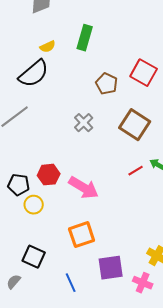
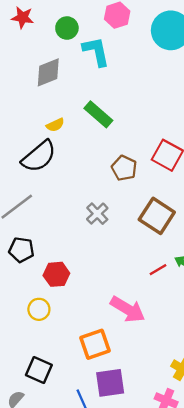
green rectangle: (85, 38) -> (98, 114), turned -65
black pentagon: (19, 185) -> (21, 250), moved
pink arrow: (84, 188) -> (128, 309), moved
purple square: (111, 268) -> (110, 383), moved

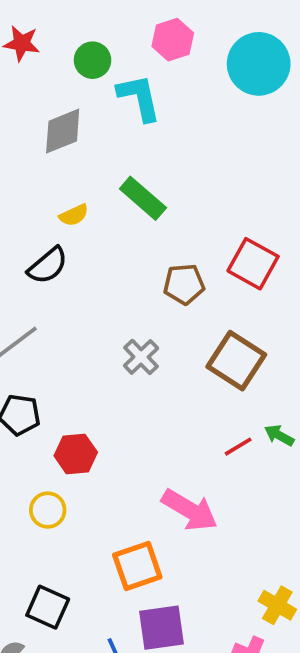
black semicircle: (39, 156) -> (48, 265), size x0.7
brown pentagon: (124, 168) -> (184, 284), turned -30

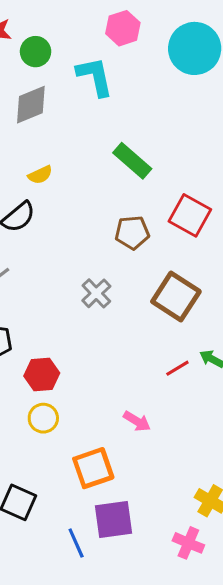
green circle: (93, 60) -> (36, 52), moved
green rectangle: (143, 198) -> (132, 161), moved
yellow circle: (48, 510) -> (43, 418), moved
pink arrow: (190, 510) -> (137, 421), size x0.6

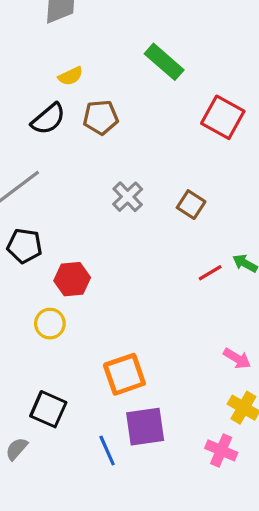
brown pentagon: (132, 233) -> (101, 117), moved
brown square: (176, 296) -> (191, 205), moved, size x0.6
yellow circle: (43, 418) -> (50, 324), moved
pink arrow: (137, 421) -> (237, 358), moved

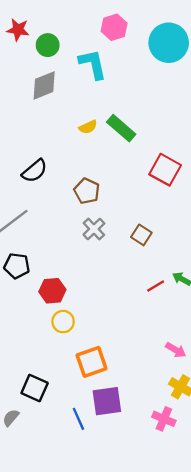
yellow semicircle: (71, 76) -> (88, 127), moved
brown pentagon: (101, 117) -> (87, 191), moved, turned 30
yellow circle: (50, 324) -> (63, 322), moved

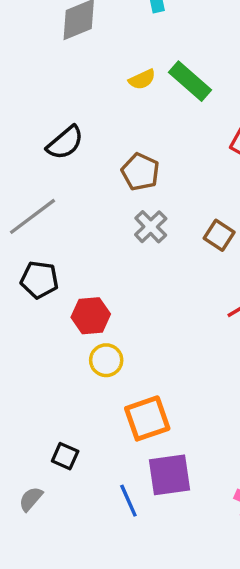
black square: (35, 388) -> (65, 456), size x0.7

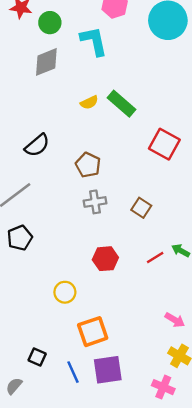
gray cross: (151, 227) -> (95, 202), turned 35
black pentagon: (39, 280) -> (20, 238), turned -30
red hexagon: (91, 316) -> (105, 259), moved
blue line: (128, 501) -> (73, 372), moved

